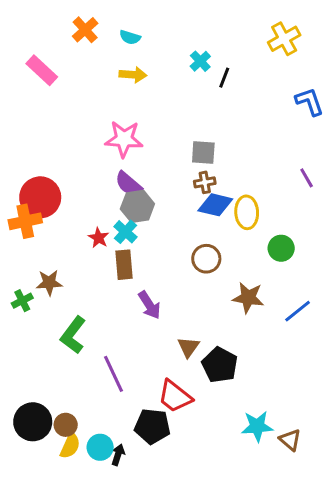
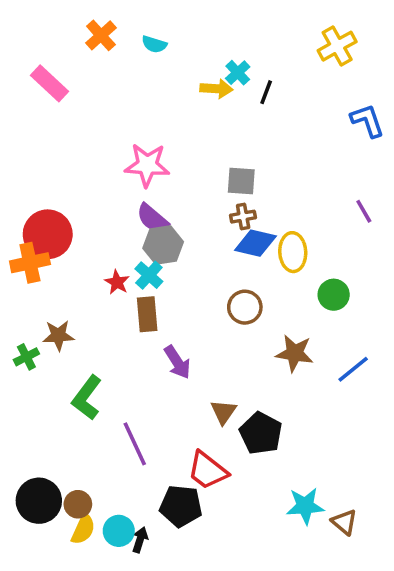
yellow arrow: (133, 75) -> (216, 89), moved

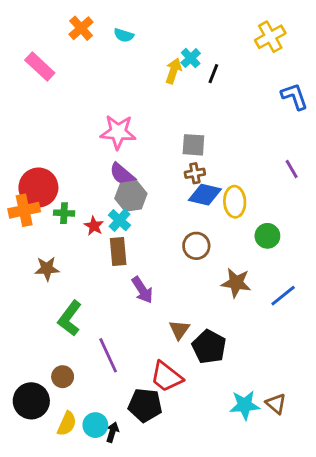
yellow arrow: (216, 89) -> (174, 71), turned -75
green cross: (26, 357) -> (64, 213), moved, turned 30
brown circle: (78, 504) -> (63, 377), moved
brown triangle: (344, 522) -> (276, 404), moved

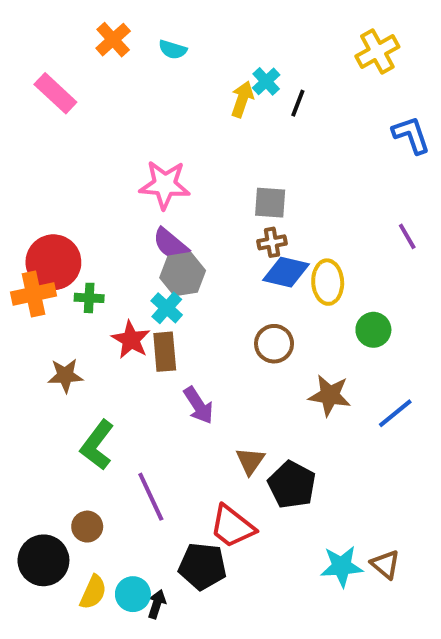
red star: (94, 226) -> (131, 340), moved, size x1.4

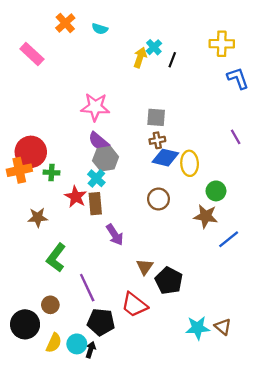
yellow cross: (377, 52) -> (222, 44), moved, turned 30
brown star: (330, 395) -> (206, 216), moved
black pentagon: (202, 566) -> (101, 322), moved

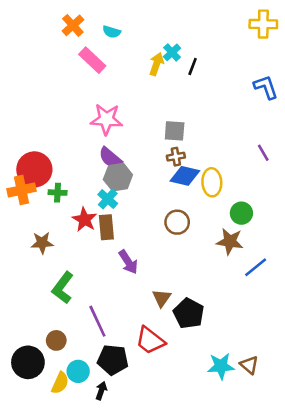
yellow cross: (222, 44) -> (263, 24), moved
pink rectangle: (32, 54) -> (92, 60), moved
cyan circle: (77, 344) -> (78, 371), moved

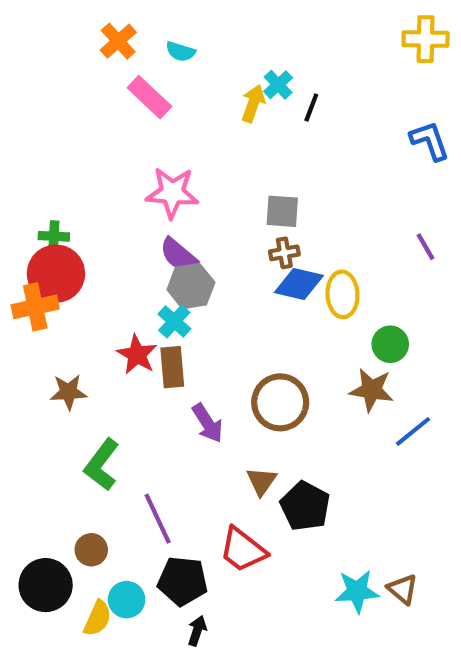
green cross: (58, 193) -> (54, 236), moved
brown circle: (177, 222) -> (280, 402), moved, size x1.4
black arrow: (101, 391) -> (197, 631), moved

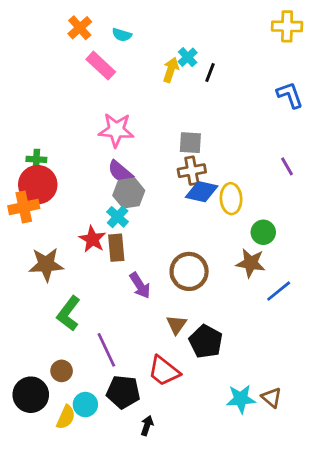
brown cross: (284, 253) -> (192, 171), size x1.4
brown star: (68, 392) -> (46, 264), size x1.4
black arrow: (197, 631) -> (147, 426), moved

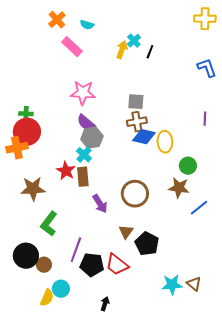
purple line: (287, 166) -> (205, 119), turned 32
purple line: (106, 350) -> (76, 250), turned 45
black pentagon: (123, 392) -> (92, 265), moved
black circle: (31, 395) -> (26, 256), moved

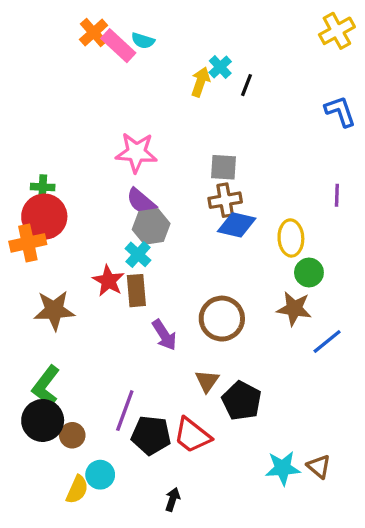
yellow cross: (205, 19) -> (337, 31), turned -30
pink rectangle: (72, 47) -> (118, 46), moved
yellow ellipse: (165, 142) -> (291, 238), moved
green L-shape: (49, 224) -> (46, 386), moved

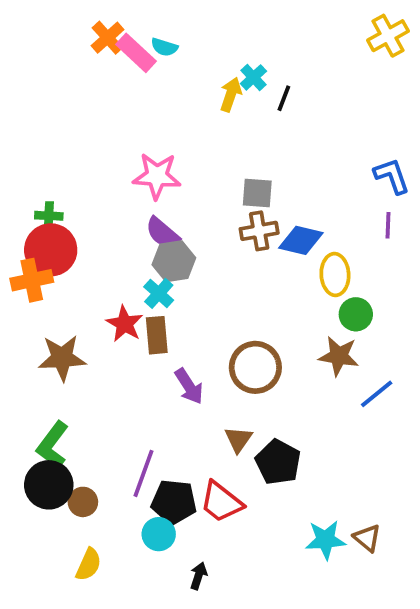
blue L-shape: (340, 111) -> (392, 176), moved
blue diamond: (237, 225) -> (301, 240), moved
cyan circle: (100, 475) -> (159, 534), moved

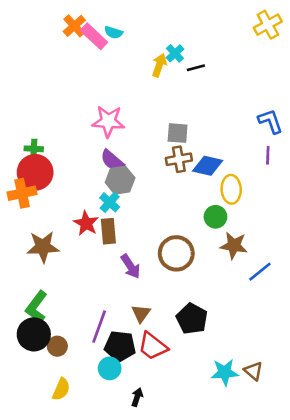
black line: (284, 98) -> (196, 68), turned 54
green circle: (356, 314) -> (215, 217), moved
brown triangle: (238, 439) -> (141, 313), moved

